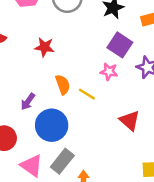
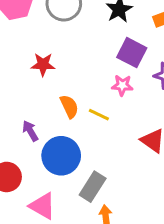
purple arrow: (28, 102) -> (30, 131), turned 120
gray rectangle: (62, 161) -> (93, 187), moved

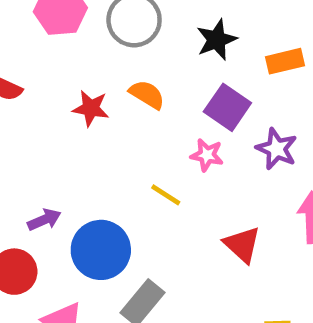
orange semicircle: (69, 106) -> (147, 95), moved, turned -40
purple arrow: (30, 131) -> (44, 220), moved, turned 90

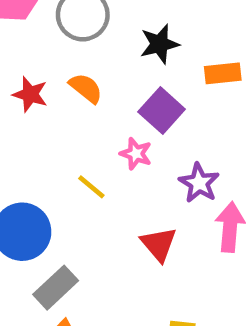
purple star: (277, 149) -> (199, 183), moved

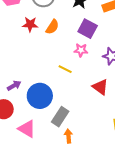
orange semicircle: (86, 88) -> (52, 27), turned 98
red star: (30, 94) -> (30, 24), moved

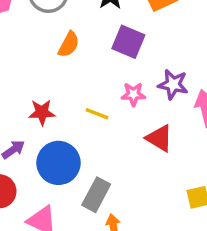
red star: (30, 24) -> (42, 112), moved
pink star: (81, 50) -> (133, 94), moved

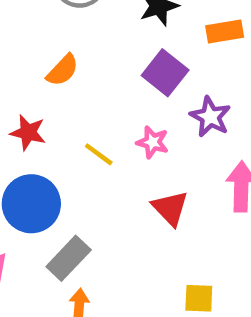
orange semicircle: (69, 44) -> (63, 70), moved
purple star: (173, 84) -> (210, 117), moved

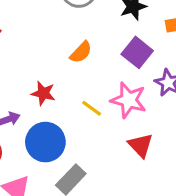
orange semicircle: (63, 70) -> (81, 52), moved
pink star: (153, 142) -> (129, 100), size x1.6

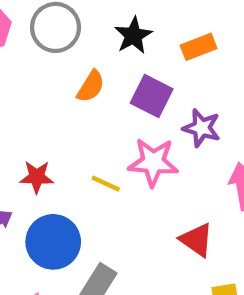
orange semicircle: (81, 52) -> (91, 86), moved
red triangle: (141, 145) -> (197, 240), moved

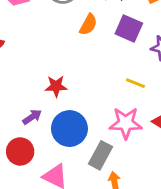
pink star: (153, 162) -> (126, 123), moved
yellow line: (106, 184) -> (135, 83), moved

